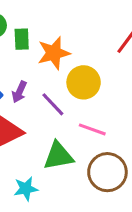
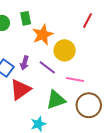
green rectangle: (22, 39) -> (26, 18), moved

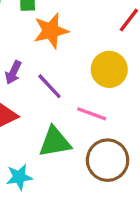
yellow circle: (65, 50) -> (109, 69), moved

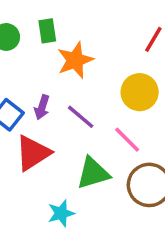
pink line: (92, 114) -> (127, 140), turned 32

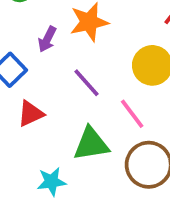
purple arrow: (42, 107) -> (47, 39), moved
red triangle: (33, 153) -> (31, 114), size x0.7

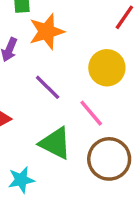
green triangle: (91, 144) -> (55, 143), turned 39

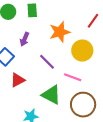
orange star: (47, 32) -> (60, 32), moved
pink line: (91, 113) -> (73, 77), turned -30

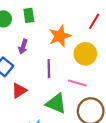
purple line: (47, 62) -> (49, 69), turned 48

